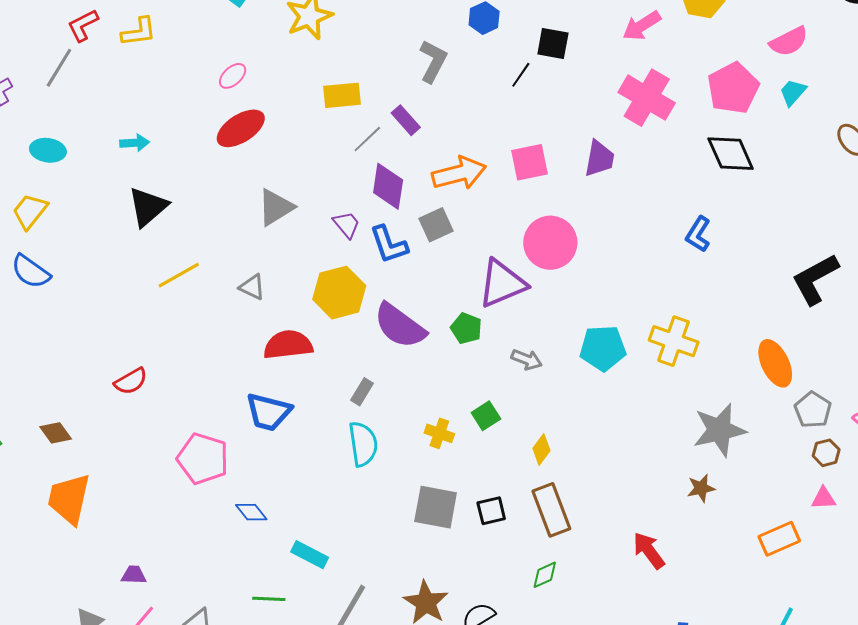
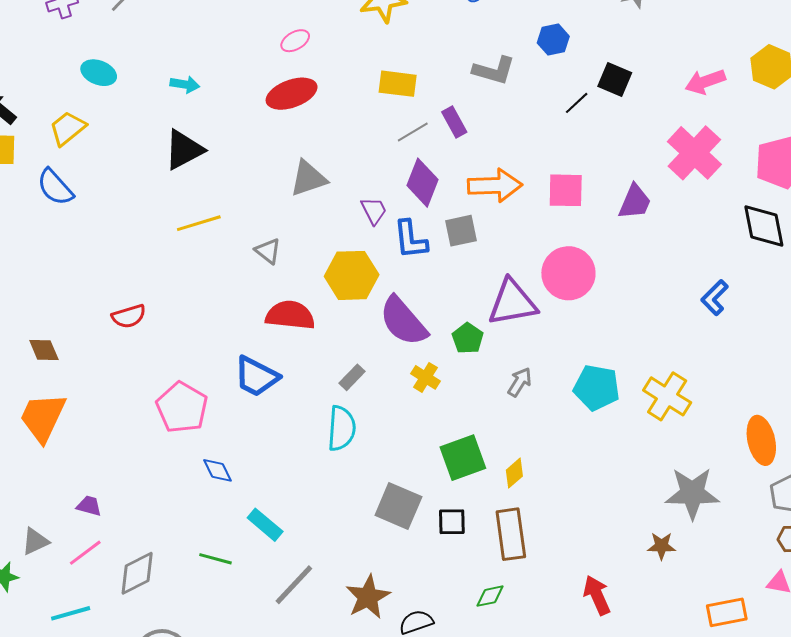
gray L-shape: (433, 61) -> (494, 71), turned 66
gray arrow: (527, 360) -> (520, 382), turned -92
green square: (486, 416) -> (463, 458), moved, size x1.6
yellow cross: (439, 433) -> (426, 377), moved

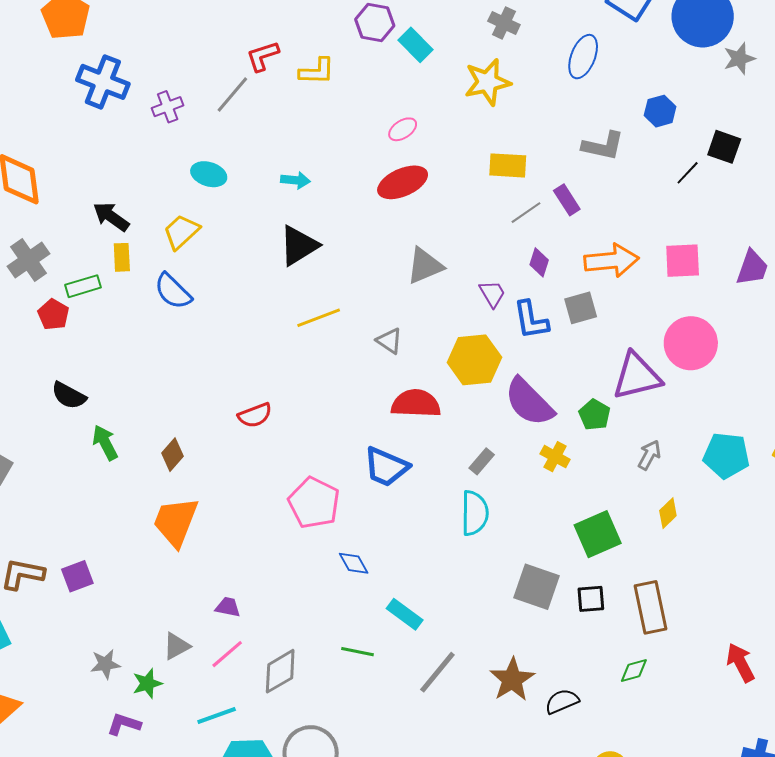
purple diamond: (423, 183) -> (539, 262), size x0.6
brown diamond: (44, 350) -> (173, 455), turned 68
yellow diamond: (514, 473) -> (668, 513), moved

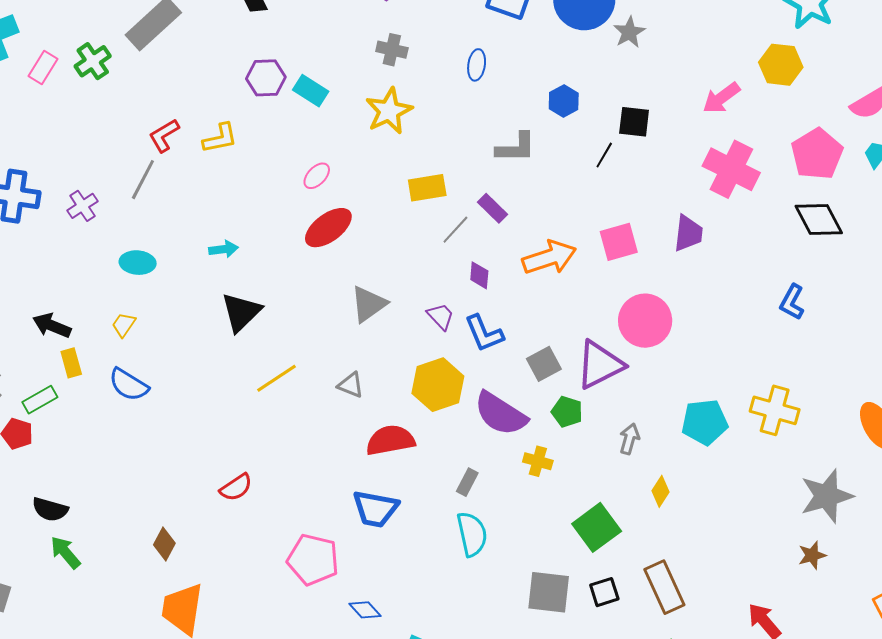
blue ellipse: (583, 57) -> (477, 65), size x0.7
yellow trapezoid: (181, 232) -> (124, 325), size x0.7
gray square: (581, 308) -> (544, 364), moved
green arrow: (105, 443) -> (65, 552), moved

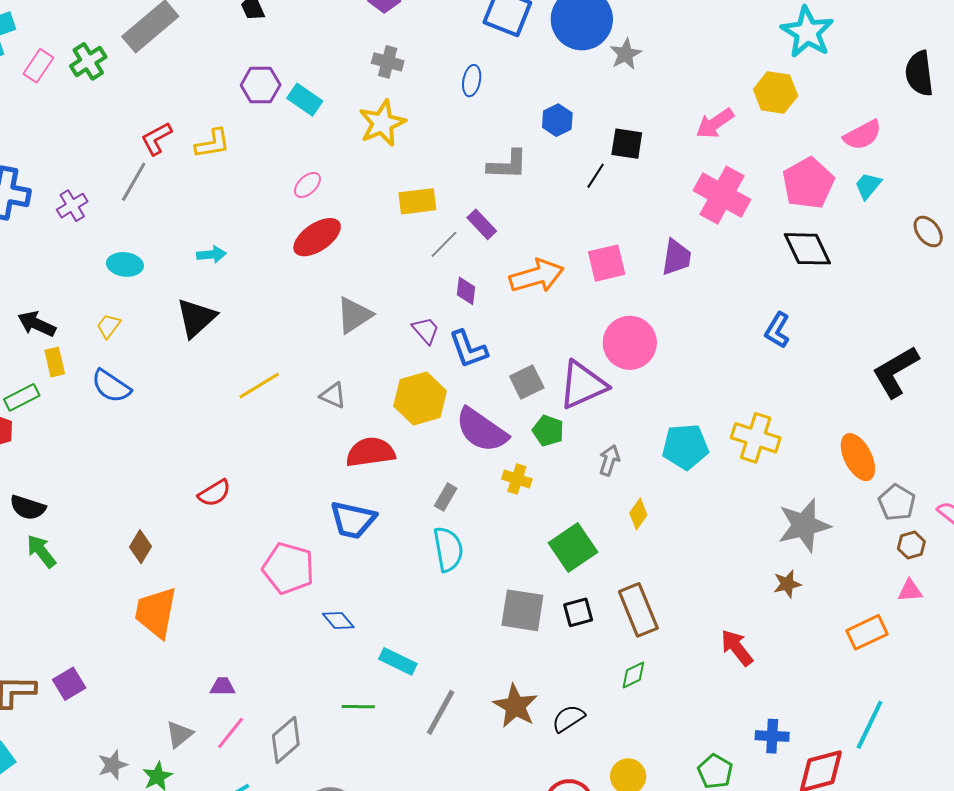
black triangle: (241, 312) -> (196, 318), moved

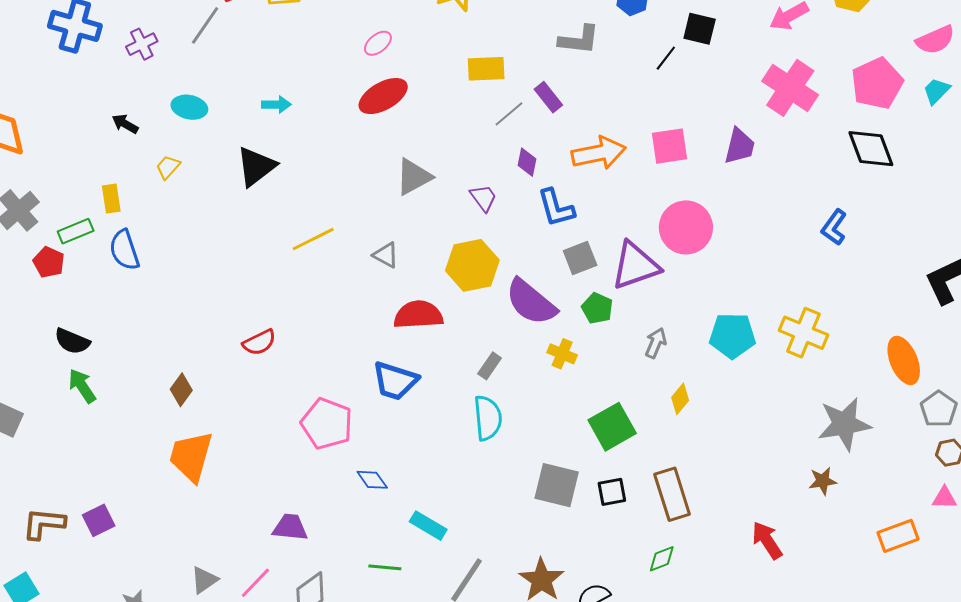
black arrow: (37, 324) -> (125, 124), moved, size x0.7
blue L-shape: (468, 349) -> (556, 208), moved
blue semicircle: (111, 386) -> (124, 250), moved, turned 33
purple trapezoid: (223, 687) -> (290, 527), moved, size x1.4

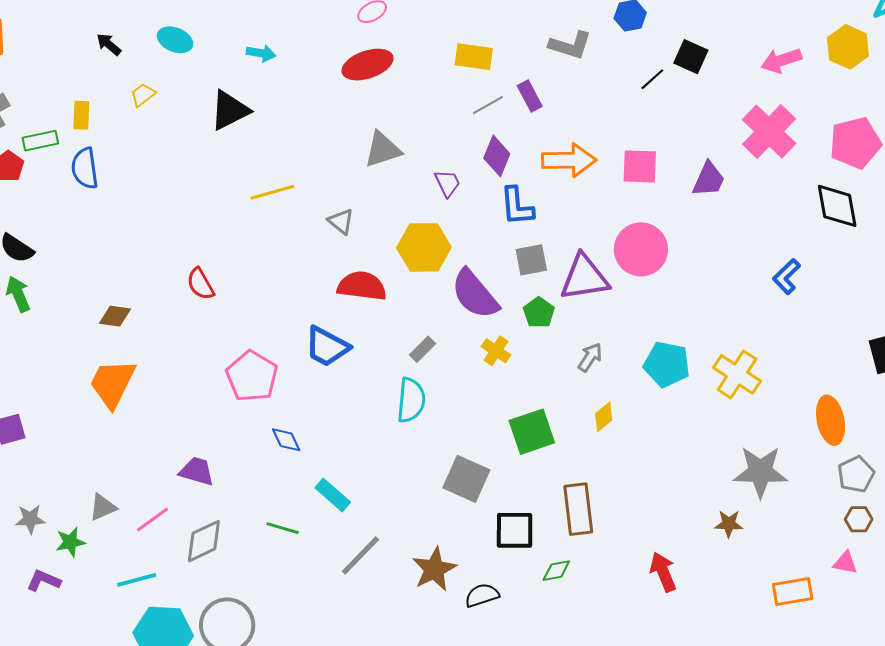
purple diamond: (527, 162) -> (497, 156), size x1.4
red semicircle: (259, 342) -> (201, 284), turned 76
brown diamond: (181, 390) -> (115, 316), turned 52
black square: (612, 492) -> (515, 530), moved, size x1.4

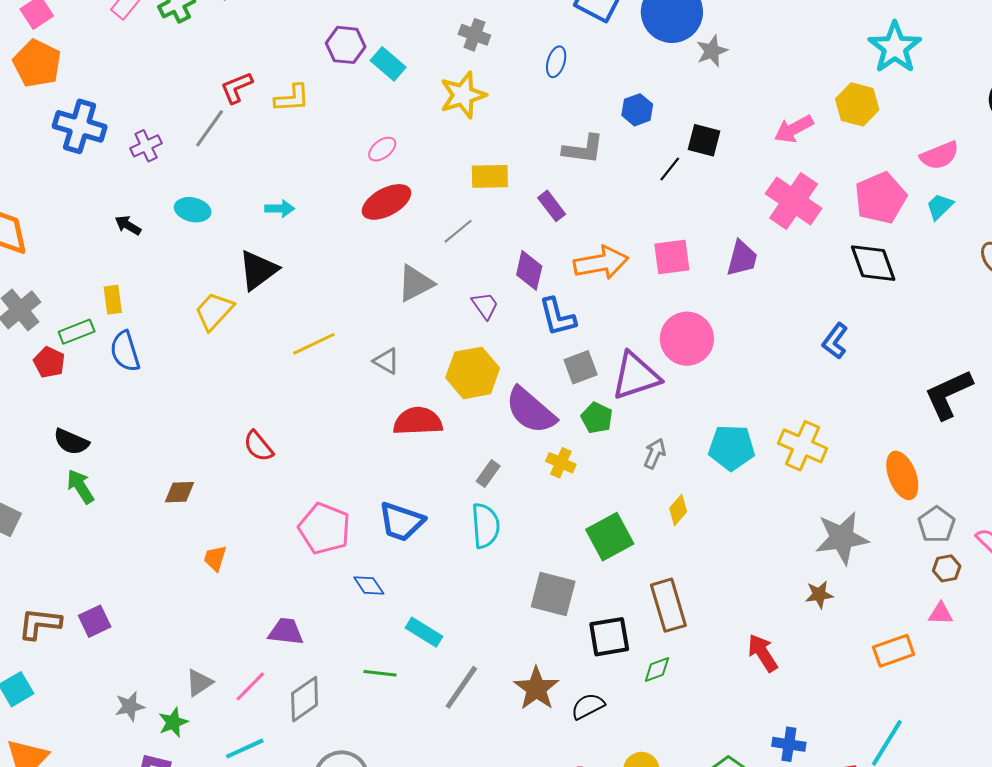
yellow trapezoid: (143, 95) -> (214, 311), moved, size x1.6
gray line: (488, 105) -> (458, 231), moved
blue trapezoid: (327, 347) -> (401, 522), moved
orange trapezoid: (112, 383) -> (215, 558), moved, size x0.5

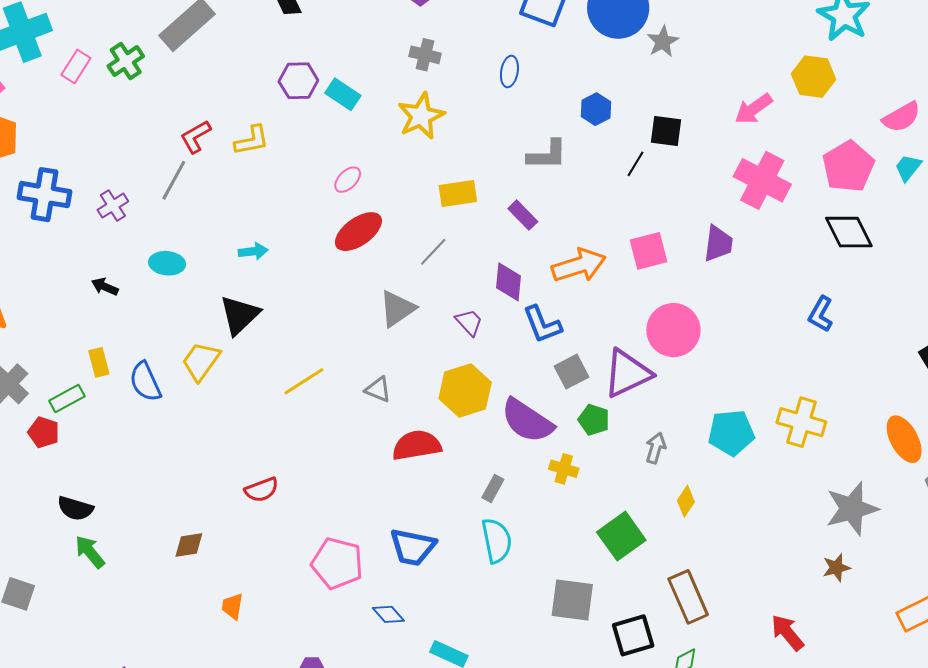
blue semicircle: (125, 351) -> (145, 382), moved
red semicircle: (258, 446) -> (262, 490), turned -64

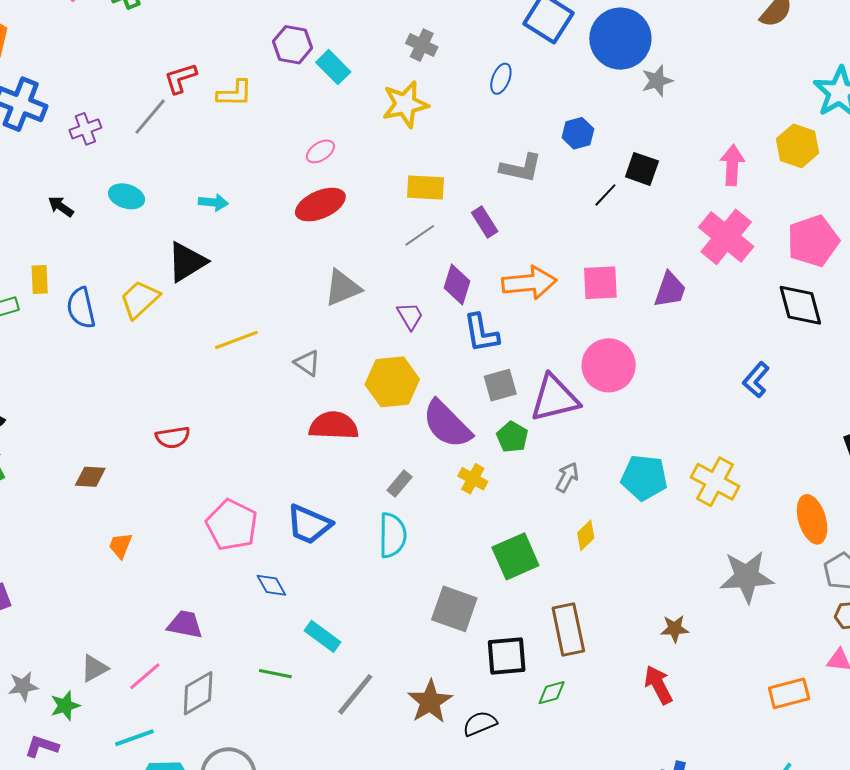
pink arrow: (754, 109) -> (732, 165), turned 117
gray line: (433, 252) -> (420, 235), moved
brown star: (836, 568) -> (675, 629), moved

